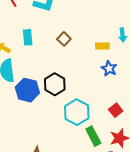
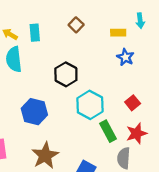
cyan rectangle: (28, 37) -> (35, 33), moved
blue hexagon: (27, 90) -> (34, 112), moved

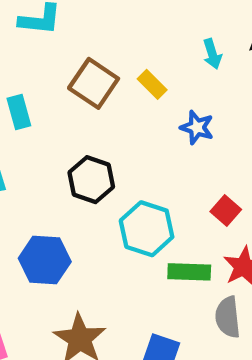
brown square: (76, 25) -> (94, 83), size x1.6
yellow rectangle: (118, 33) -> (152, 84), moved, turned 56
green rectangle: (108, 131) -> (189, 272), turned -50

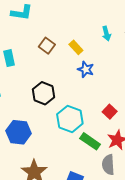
brown square: (94, 83) -> (47, 46), size x0.7
blue star: (197, 127) -> (86, 69), moved
green rectangle: (189, 272) -> (90, 141), turned 30

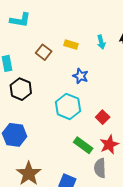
yellow rectangle: (76, 47) -> (71, 45), moved, turned -32
black hexagon: (43, 93) -> (21, 89), moved
cyan hexagon: (70, 119) -> (68, 106), moved

